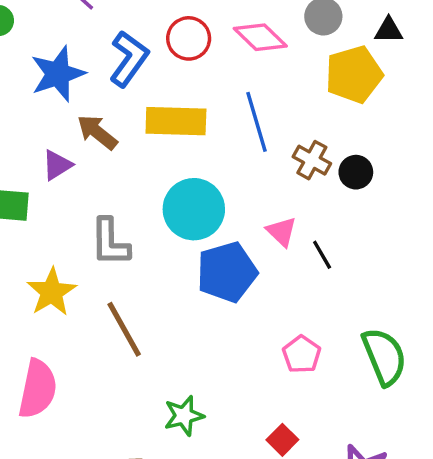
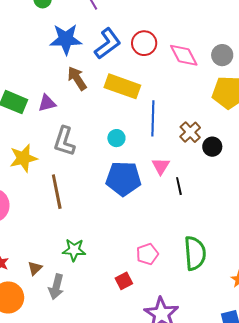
blue line: (257, 122) -> (153, 118), moved
purple triangle: (57, 165) -> (47, 103), moved
cyan circle: (194, 209) -> (116, 138), size x0.5
pink pentagon: (302, 354) -> (147, 254), moved

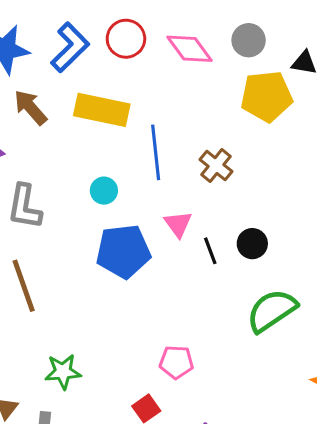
black circle: (212, 147) -> (252, 244), moved
green semicircle: (195, 253) -> (272, 311), moved, turned -112
pink pentagon: (147, 254) -> (176, 362), turned 30

